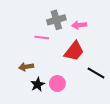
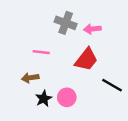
gray cross: (56, 20) -> (66, 23), turned 36
pink line: (42, 38) -> (41, 52), moved

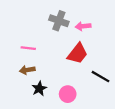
pink line: (41, 52) -> (28, 48), moved
pink circle: (67, 97) -> (68, 94), moved

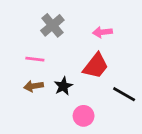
gray cross: (59, 21) -> (52, 25), moved, turned 30
black star: (39, 89) -> (63, 86), moved

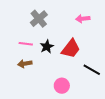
pink arrow: (102, 32) -> (83, 19), moved
black star: (63, 86) -> (47, 47), moved

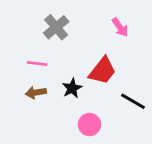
pink arrow: (83, 19) -> (120, 27), turned -120
black star: (47, 47) -> (72, 88), moved

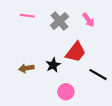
gray cross: (56, 27) -> (60, 21), moved
pink line: (37, 64) -> (27, 16), moved

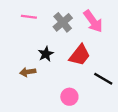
pink arrow: (88, 20) -> (93, 21), size x1.5
black star: (53, 65) -> (46, 54), moved

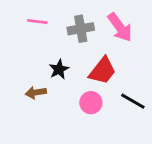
gray cross: (63, 22) -> (81, 29), turned 30
pink circle: (69, 97) -> (91, 103), moved

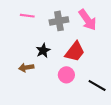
black line: (133, 101) -> (97, 85), moved

